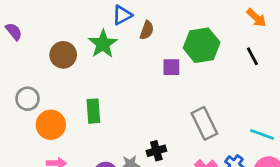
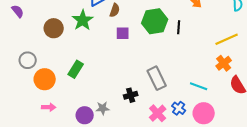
black line: (252, 56) -> (179, 27), moved, turned 32
purple square: (171, 67) -> (123, 33), moved
green rectangle: (93, 111) -> (76, 69), turned 36
black cross: (156, 151) -> (131, 95), moved

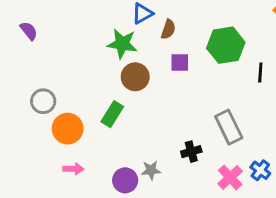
green star: (83, 20) -> (122, 44), turned -30
black line: (179, 27) -> (260, 72), moved
brown circle: (54, 28) -> (135, 77), moved

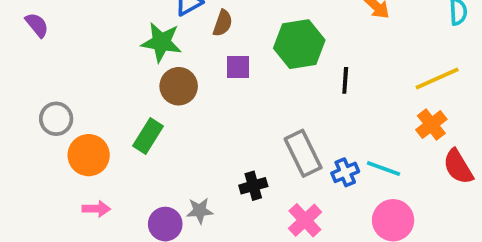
blue cross: (260, 170) -> (345, 172), moved, turned 30

